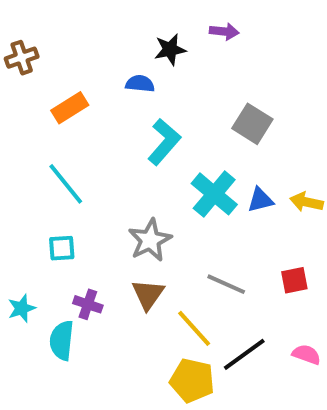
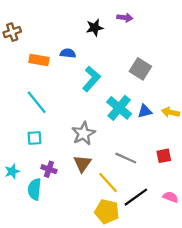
blue semicircle: (140, 84) -> (68, 53), moved
orange rectangle: (70, 108) -> (39, 60), turned 42

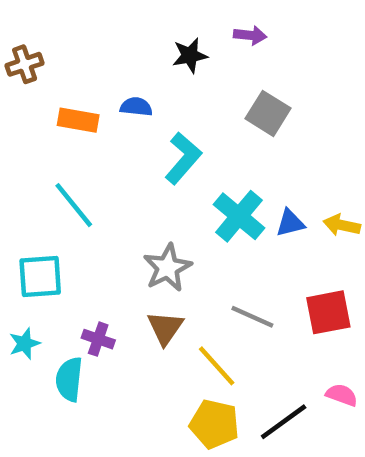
gray square: (140, 69) -> (268, 113), moved
cyan square: (34, 138) -> (40, 277), moved, size x1.5
red square: (164, 156) -> (328, 312), size x1.5
black line: (136, 197) -> (284, 422), moved

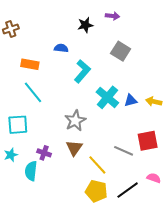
orange rectangle: (78, 120) -> (30, 64), moved
gray line: (252, 317) -> (124, 151), moved

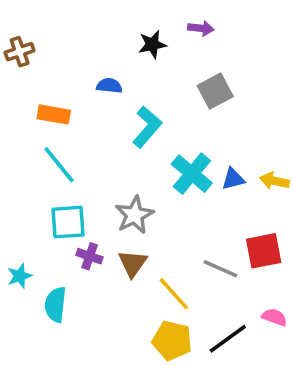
gray square: (121, 51) -> (215, 91), turned 30
cyan square: (18, 125) -> (68, 222), moved
purple cross: (44, 153) -> (90, 256), moved

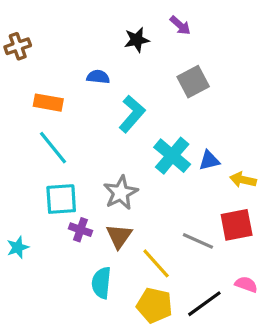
purple arrow: (201, 28) -> (180, 25), turned 35
yellow arrow: (274, 181) -> (243, 180), moved
cyan semicircle: (55, 305) -> (101, 283), moved

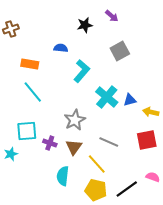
cyan square: (61, 199) -> (27, 131), moved
gray line: (198, 241) -> (109, 142), moved

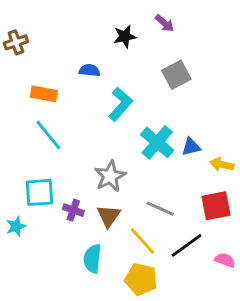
black line: (127, 189) -> (187, 245), moved

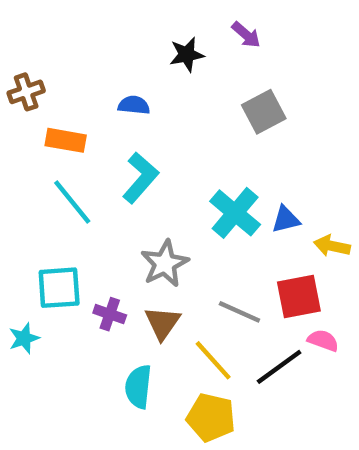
brown cross: (16, 42) -> (26, 92), moved
cyan L-shape: (120, 104) -> (140, 178), moved
red square: (216, 206) -> (299, 296), moved
pink semicircle: (225, 260) -> (323, 340), moved

